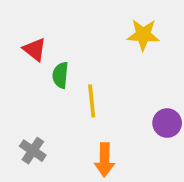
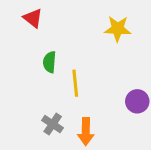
red triangle: (35, 49) -> (33, 18), moved
gray cross: (33, 151) -> (53, 124), moved

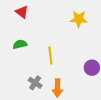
green semicircle: (50, 62) -> (20, 44), moved, turned 72

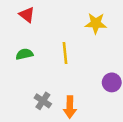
yellow line: (50, 55) -> (65, 53), moved

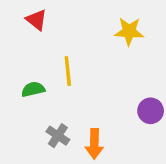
yellow line: (65, 53) -> (68, 71), moved
green semicircle: (24, 54) -> (33, 89), moved

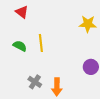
yellow star: (129, 31) -> (88, 24), moved
green semicircle: (33, 89) -> (20, 46), moved, turned 40

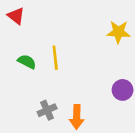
red triangle: (22, 12) -> (16, 16), moved
gray cross: (35, 82) -> (47, 110), turned 32

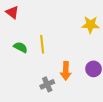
gray cross: (47, 110) -> (47, 84), moved
orange arrow: (77, 117) -> (66, 71), moved

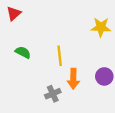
red triangle: (12, 12) -> (14, 13), turned 40
yellow line: (42, 44) -> (60, 56), moved

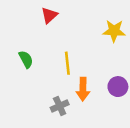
red triangle: (14, 13) -> (49, 15), moved
green semicircle: (23, 52) -> (26, 59), turned 35

